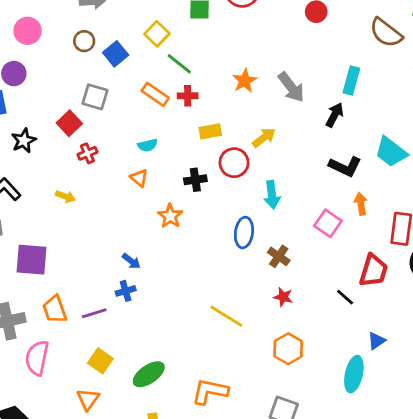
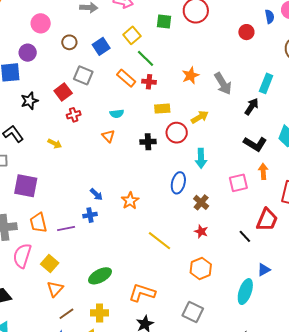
brown circle: (84, 41) -> (69, 42), moved
orange star: (170, 216) -> (130, 201), moved
pink square: (328, 223) -> (238, 183), turned 36
yellow square: (100, 361) -> (50, 264), moved

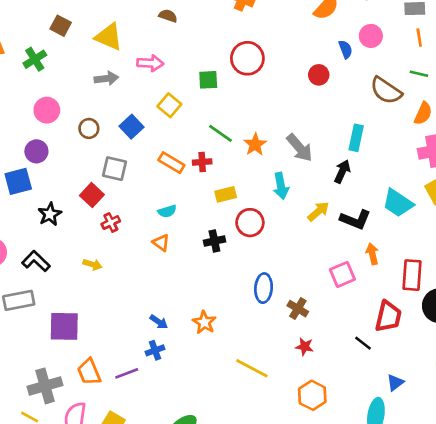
green line: (146, 58) -> (221, 133), moved
yellow arrow: (200, 117) -> (318, 211), moved
cyan arrow: (201, 158) -> (281, 186), moved

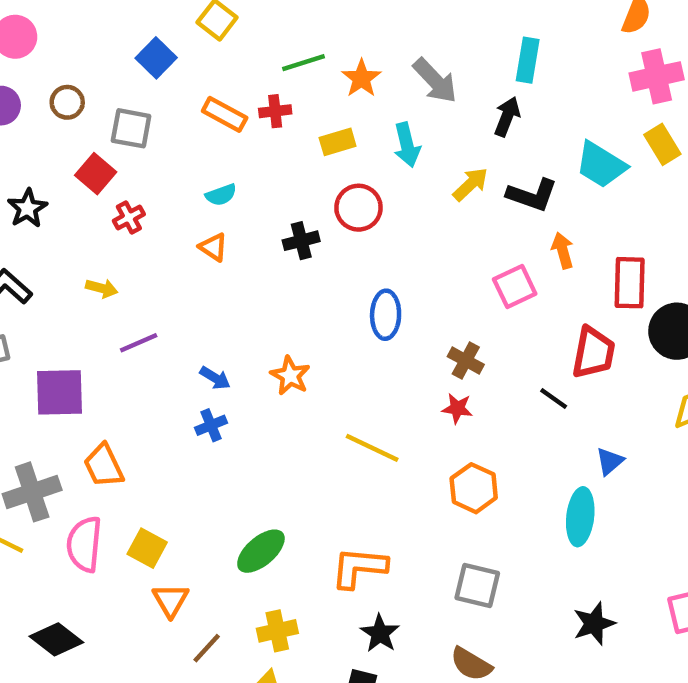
brown circle: (89, 128) -> (67, 102), moved
green line: (221, 133) -> (303, 63), turned -50
yellow rectangle: (226, 194) -> (338, 142), moved
brown cross: (298, 309) -> (466, 360), moved
purple line: (127, 373) -> (139, 343), moved

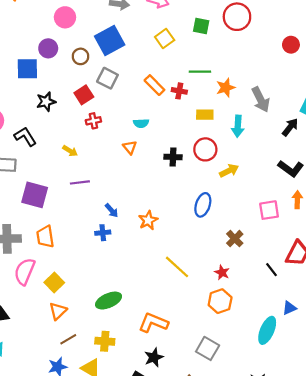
blue square: (156, 58) -> (110, 41), moved, size x1.5
yellow arrow: (471, 184) -> (229, 171), moved
red star: (457, 408) -> (222, 272), moved

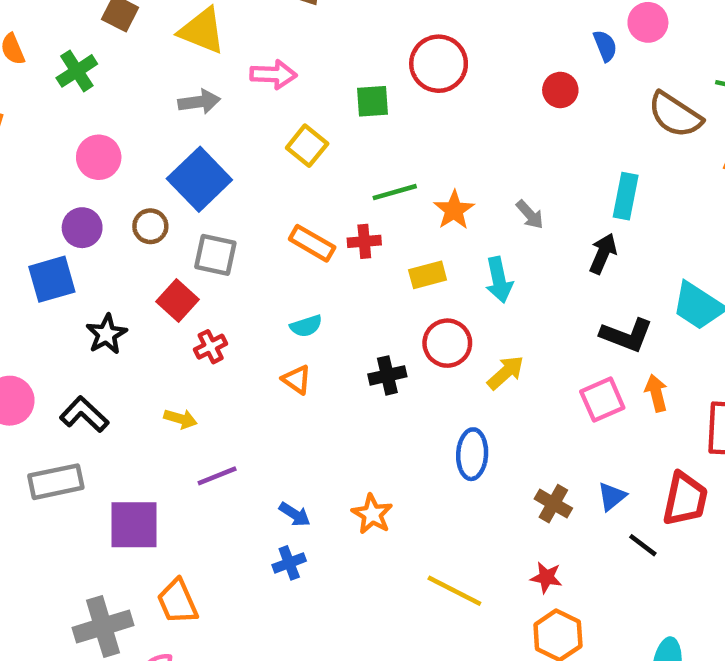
gray arrow: (261, 99) -> (530, 215), size x0.6
pink square: (269, 210) -> (602, 400), moved
blue triangle: (289, 308) -> (612, 497), moved

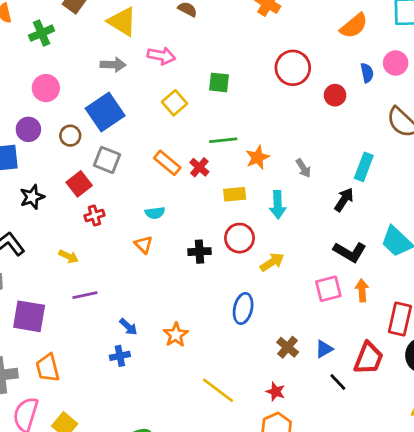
red circle: (439, 64) -> (293, 68), moved
red cross: (364, 241) -> (199, 167), turned 36

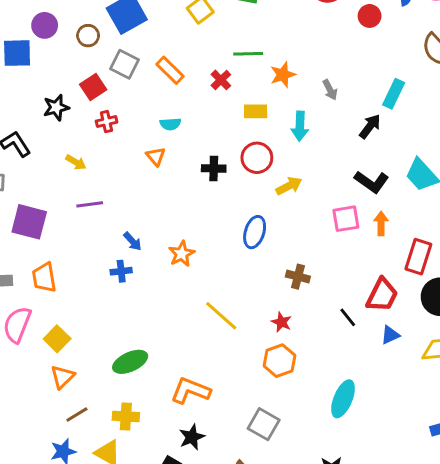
orange rectangle: (167, 163) -> (170, 70), moved
black star: (32, 197) -> (56, 107), moved
brown cross: (288, 347) -> (298, 277), turned -30
blue triangle: (324, 349) -> (390, 335), moved

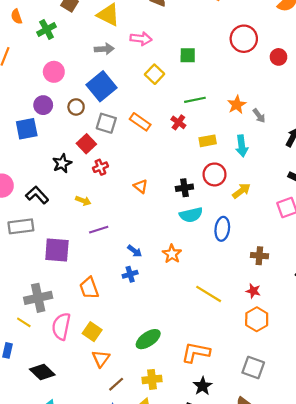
orange star: (283, 75) -> (237, 105), moved
cyan semicircle: (170, 124) -> (191, 215), moved, size x1.5
orange trapezoid: (44, 277) -> (89, 288), moved

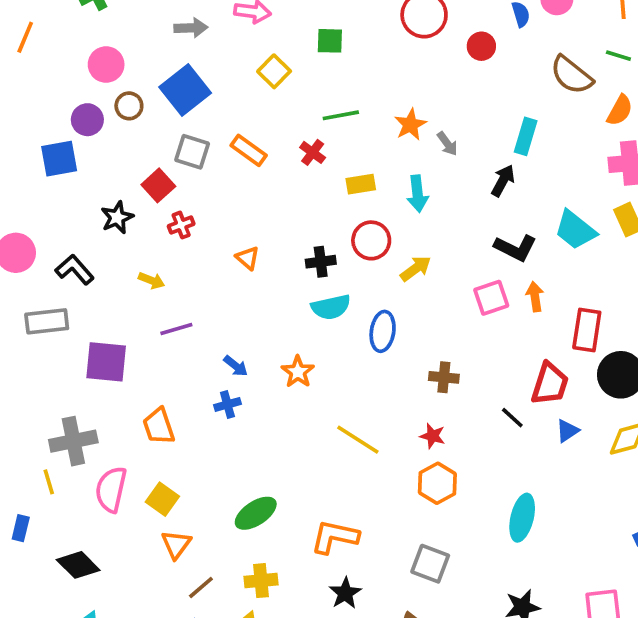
brown circle: (76, 107) -> (129, 106), moved
yellow line: (24, 322) -> (49, 482), turned 40

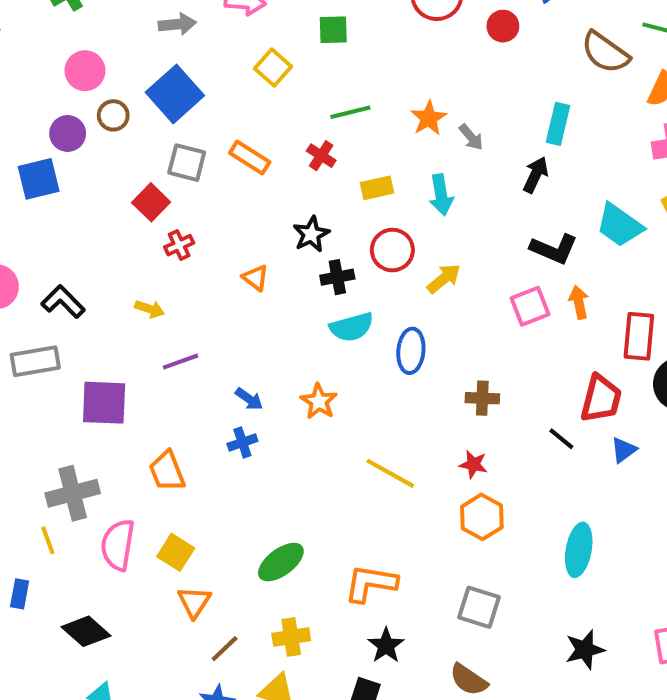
black star: (117, 217) -> (311, 234), moved

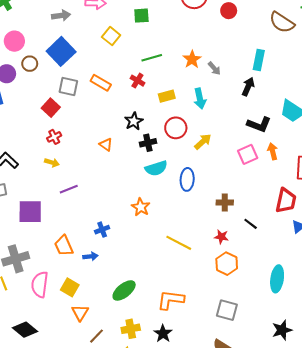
red cross: (179, 245) -> (54, 137), moved
blue arrow: (249, 399) -> (90, 256), moved, turned -40
black line: (561, 439) -> (251, 224), moved
black star: (386, 646) -> (163, 333), moved

